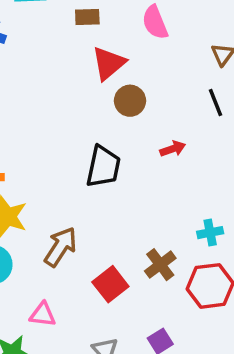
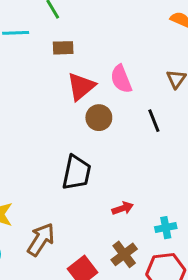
pink semicircle: (155, 22) -> (121, 79), moved
black line: (215, 103) -> (154, 121), moved
red arrow: (173, 149) -> (123, 208), moved

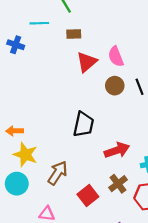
brown circle: (99, 118) -> (115, 86), moved
red arrow: (123, 208) -> (117, 150), size x1.6

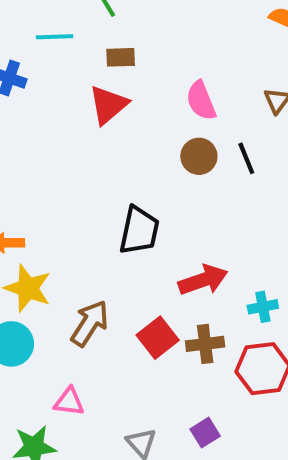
red triangle: (87, 62) -> (108, 105), moved
brown cross: (118, 184) -> (205, 344), turned 30
red square: (88, 196) -> (158, 338), moved

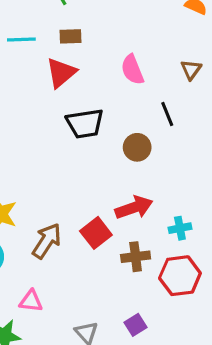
cyan line: (55, 37) -> (21, 40), moved
brown circle: (199, 156) -> (137, 147), moved
black trapezoid: (139, 231) -> (85, 124), moved, turned 69
red square: (158, 338) -> (96, 233), moved

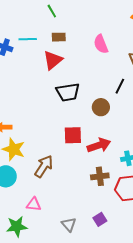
pink semicircle: (132, 70) -> (101, 44), moved
black line: (167, 114) -> (120, 86), turned 49
red square: (96, 233) -> (73, 135), moved, turned 36

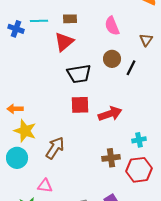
brown circle: (101, 107) -> (112, 59), moved
red square: (73, 135) -> (80, 105), moved
red arrow: (99, 145) -> (110, 114), moved

